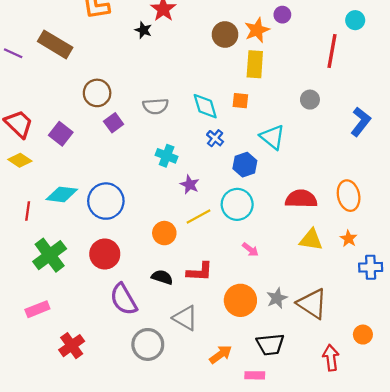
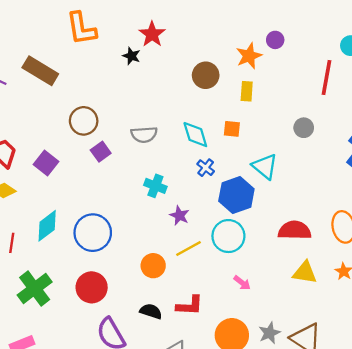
brown circle: (225, 34) -> (206, 75), moved
yellow rectangle: (255, 64) -> (247, 91), size x0.7
blue hexagon: (245, 165) -> (236, 195), size x1.4
cyan diamond: (62, 194) -> (47, 226), turned -44

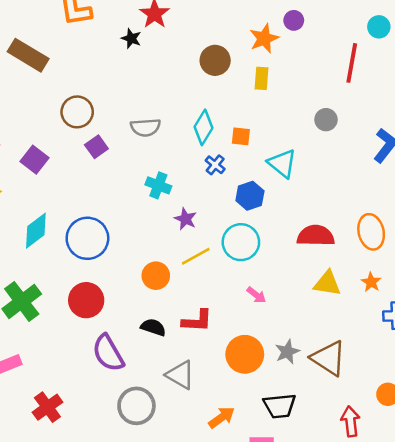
orange square: (232, 129) -> (241, 136), moved
cyan diamond: (195, 135) -> (203, 127), turned 48
blue hexagon: (236, 195) -> (250, 196), size x0.7

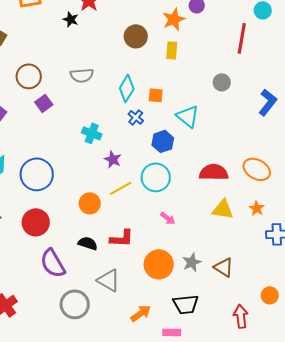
gray semicircle: (145, 127) -> (82, 75), moved
orange ellipse: (371, 232) -> (257, 169), turned -48
brown triangle: (329, 358) -> (224, 267), size x0.7

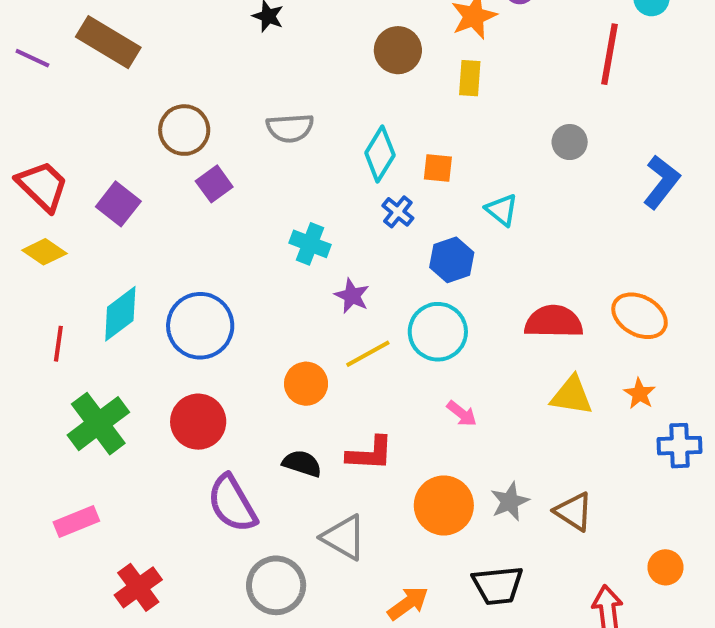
cyan triangle: (188, 116) -> (502, 210), size x0.7

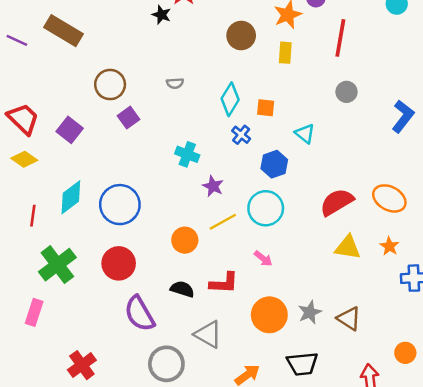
red line: (610, 54) -> (340, 38), moved
gray semicircle: (290, 128) -> (175, 83), size x0.6
red semicircle: (554, 322) -> (337, 202), turned -32
pink arrow: (462, 414) -> (263, 258), moved
pink rectangle: (76, 521) -> (34, 312), moved, turned -50

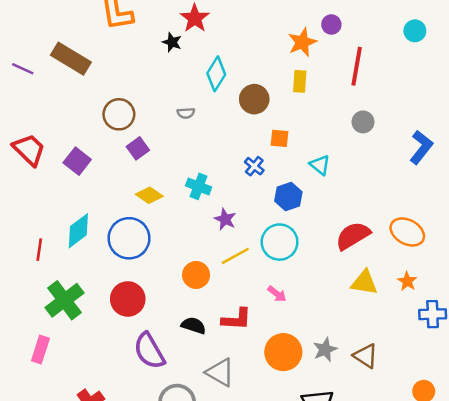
brown circle: (241, 36) -> (254, 99), moved
cyan diamond: (230, 99) -> (216, 74), moved
yellow diamond: (24, 159) -> (149, 195), moved

